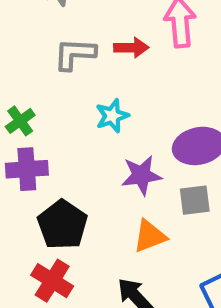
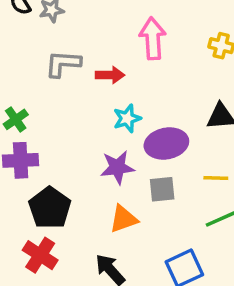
red arrow: (131, 48) -> (110, 75), moved
cyan star: (112, 116) -> (127, 118), moved

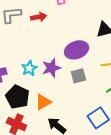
cyan star: (127, 118) -> (29, 68), moved
orange triangle: (123, 219) -> (43, 102), moved

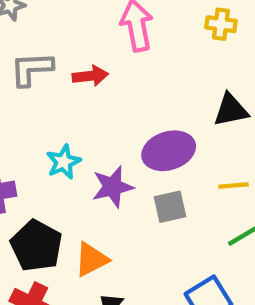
cyan star: (29, 68) -> (63, 162), moved

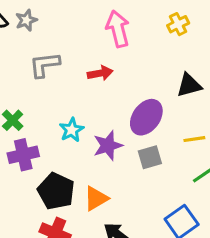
yellow cross: (221, 24) -> (178, 24), turned -30
red arrow: (90, 76) -> (100, 73), moved
purple ellipse: (169, 151) -> (146, 117), turned -33

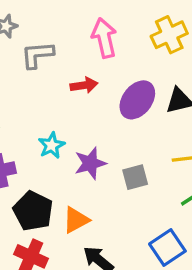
yellow cross: (178, 24) -> (169, 35), size x1.5
gray L-shape: (44, 65) -> (37, 55), moved
purple ellipse: (146, 117) -> (137, 100), moved

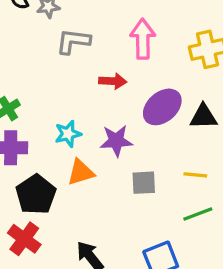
purple star: (90, 163) -> (116, 141), moved
orange triangle: (76, 220) -> (81, 172), moved

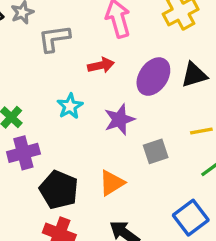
cyan star: (68, 134) -> (70, 106), moved
orange triangle: (81, 172) -> (112, 183), moved

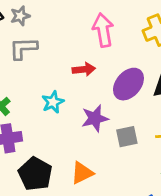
gray L-shape: (54, 38) -> (23, 48), moved
gray square: (156, 151) -> (127, 137), moved

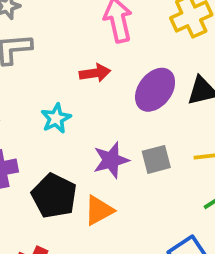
purple star: (95, 118) -> (111, 160), moved
black pentagon: (35, 174) -> (54, 196), moved

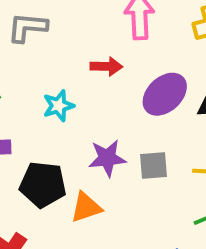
black pentagon: (54, 196) -> (43, 185), turned -30

